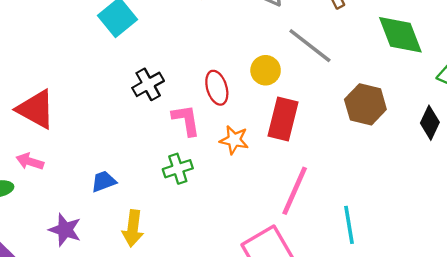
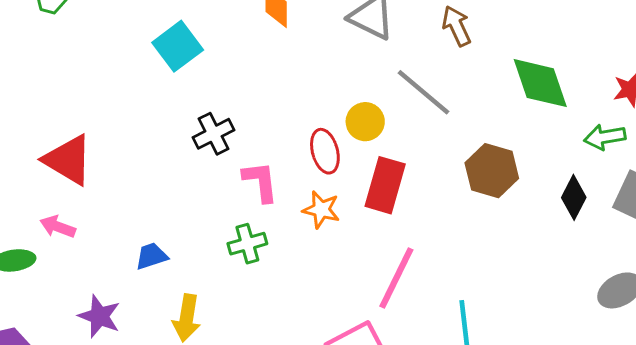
red ellipse: (217, 88) -> (325, 151), moved

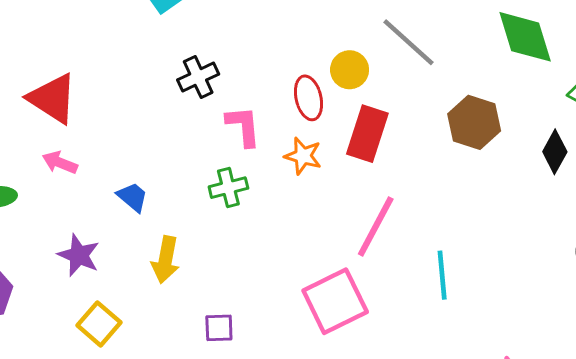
pink arrow: (58, 227) -> (60, 163), moved
blue trapezoid: (151, 256) -> (132, 197), turned 56

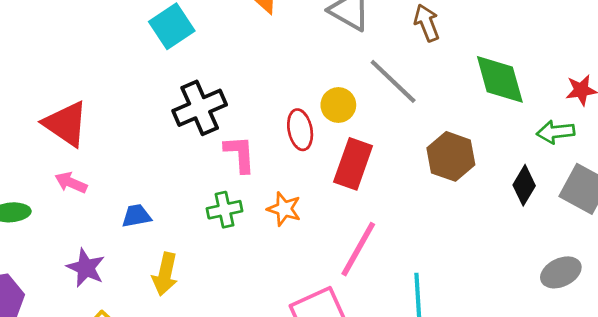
black cross: (198, 77) -> (200, 108), size x1.4
orange star: (303, 156) -> (284, 209), moved
blue trapezoid: (132, 197) -> (136, 216), turned -52

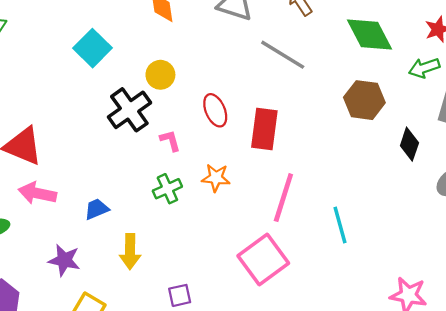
yellow circle: (338, 105) -> (160, 75), moved
pink L-shape: (240, 154) -> (170, 141), size x0.7
brown hexagon: (451, 156) -> (364, 100), moved
pink arrow: (71, 183) -> (37, 193), size x1.4
black diamond: (524, 185) -> (409, 144), moved

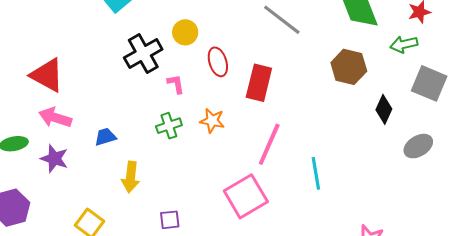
yellow circle: (160, 75) -> (185, 32), moved
purple star: (64, 260) -> (54, 159), moved

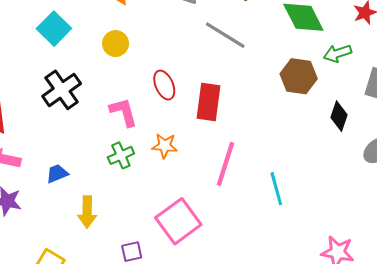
yellow circle: (185, 32) -> (116, 44), moved
green arrow: (404, 44) -> (337, 53), moved
black cross: (143, 53) -> (62, 90), moved
pink L-shape: (176, 84) -> (124, 112), size x1.5
pink square: (246, 196) -> (178, 221), moved

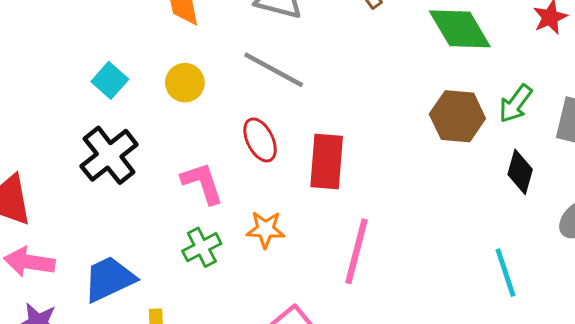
cyan square: (54, 29) -> (110, 80), moved, size x0.7
gray line: (225, 35) -> (274, 70), moved
green arrow: (337, 53) -> (516, 104), moved, turned -32
blue trapezoid: (57, 174) -> (109, 279), size x1.6
cyan line: (276, 189) -> (505, 273), moved

